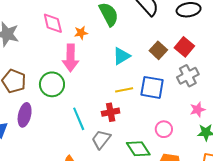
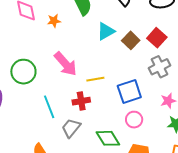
cyan triangle: (121, 56) -> (106, 31), moved
pink arrow: (70, 58) -> (66, 64), moved, turned -44
blue square: (152, 87) -> (129, 91), moved, turned -30

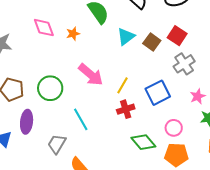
yellow line: (95, 79) -> (122, 85), turned -42
red cross: (81, 101) -> (126, 109), moved
pink circle: (134, 120) -> (174, 128), moved
gray trapezoid: (71, 128) -> (57, 144), moved

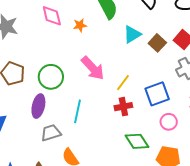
cyan line: (81, 119) -> (77, 111), turned 35
purple ellipse: (27, 122) -> (38, 106), moved
pink circle: (174, 128) -> (169, 122), moved
gray trapezoid: (57, 144) -> (51, 133), turned 35

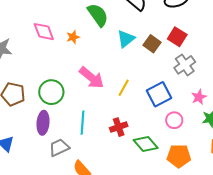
red cross: (123, 107) -> (119, 127), moved

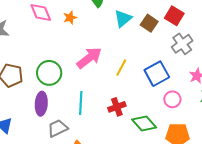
pink arrow: (92, 78) -> (89, 58), turned -76

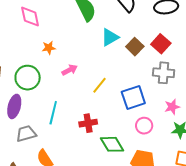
orange star: (70, 18) -> (49, 48), moved
gray cross: (182, 44) -> (164, 73), turned 30
pink arrow: (89, 58) -> (70, 70), size x0.6

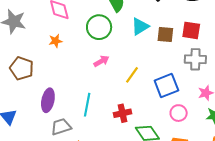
red square: (161, 44) -> (191, 30), turned -30
brown square: (135, 47) -> (165, 34), turned -36
orange star: (49, 48) -> (56, 41), moved
green circle: (28, 78) -> (99, 27), moved

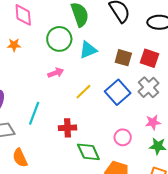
cyan triangle: (140, 26) -> (88, 50), moved
gray cross: (195, 59) -> (149, 87), turned 35
blue square: (166, 85) -> (118, 92), moved, turned -30

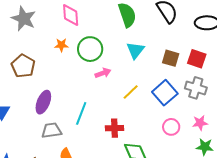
green circle: (59, 39) -> (90, 49), moved
cyan triangle: (88, 50) -> (135, 50), turned -30
gray cross: (149, 87) -> (196, 88), turned -30
pink circle: (123, 137) -> (171, 127), moved

